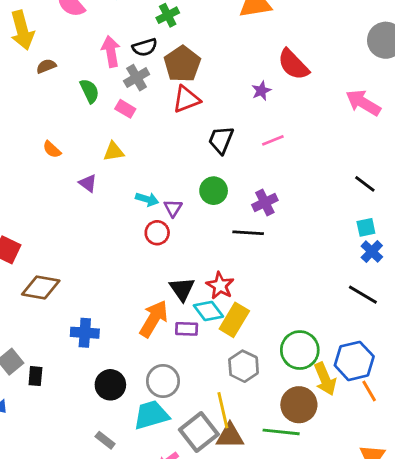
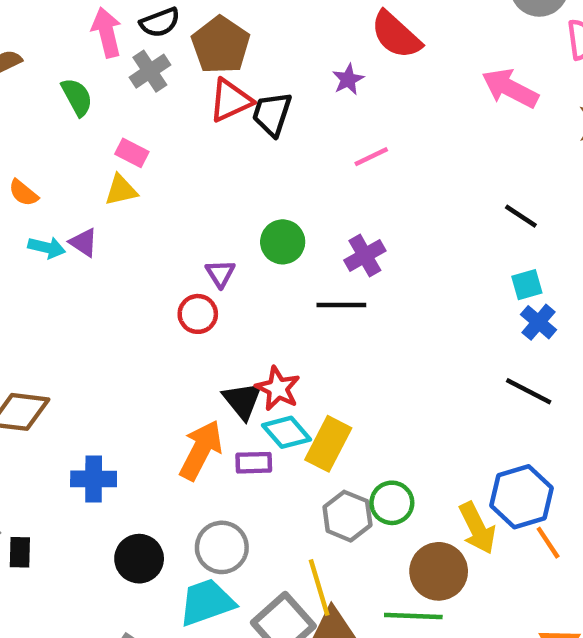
pink rectangle: (125, 109) -> (132, 153), moved
black trapezoid: (221, 140) -> (272, 114), moved
cyan arrow: (147, 199) -> (47, 248), moved
red star: (220, 286) -> (278, 388), moved
green circle: (300, 350) -> (392, 503), moved, size x0.7

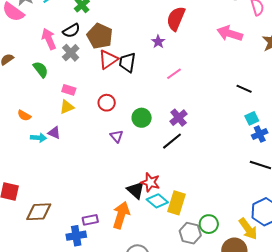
red semicircle: (396, 35) -> (176, 19), turned 80
black line: (341, 305) -> (172, 141), turned -30
red circle: (198, 314) -> (107, 103), moved
blue cross: (539, 322) -> (260, 134), turned 35
purple rectangle: (254, 463) -> (90, 220), moved

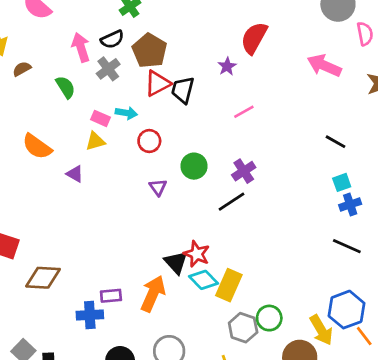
orange semicircle: (24, 115) -> (37, 147), size x1.6
cyan arrow: (39, 138) -> (126, 113), moved

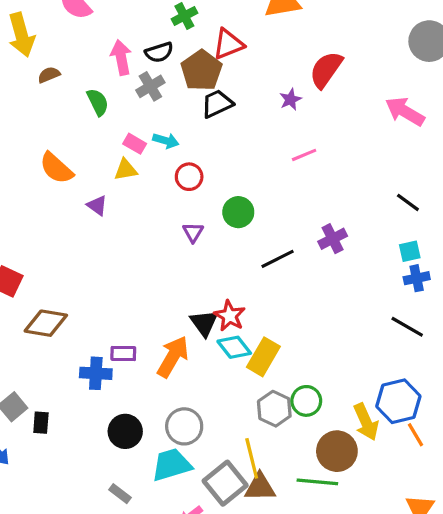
red triangle: (157, 83) -> (228, 44), moved
black trapezoid: (183, 90) -> (217, 104), moved, turned 44
purple cross: (244, 171) -> (333, 239), moved

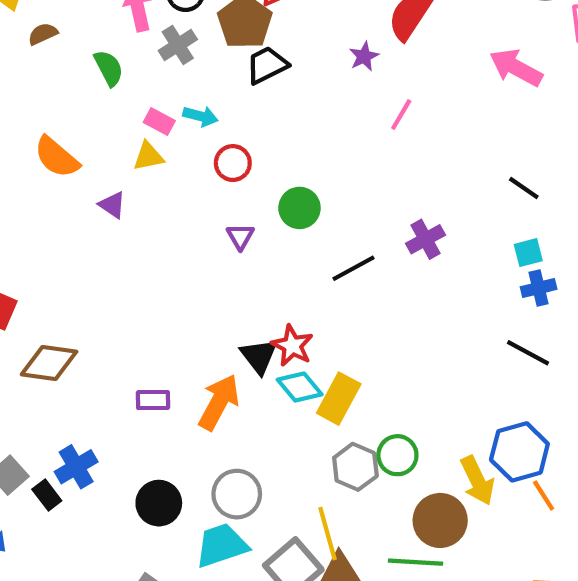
pink line: (304, 155) -> (401, 115), moved, turned -35
blue cross: (96, 373) -> (76, 467), moved, turned -32
black rectangle: (41, 423) -> (47, 495), turned -40

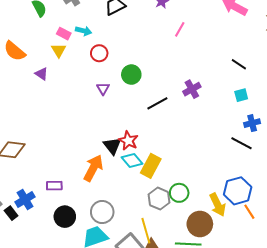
yellow triangle: (148, 156) -> (59, 50), turned -49
blue cross: (539, 288) -> (252, 123), moved
purple rectangle: (153, 400) -> (54, 186), moved

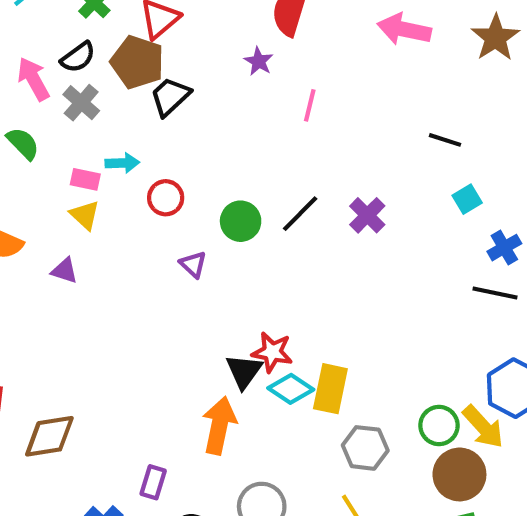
black line: (157, 103) -> (300, 214), moved
black triangle: (112, 146) -> (244, 371), turned 30
purple rectangle: (54, 186) -> (153, 482), turned -56
green circle: (179, 193) -> (439, 425), moved

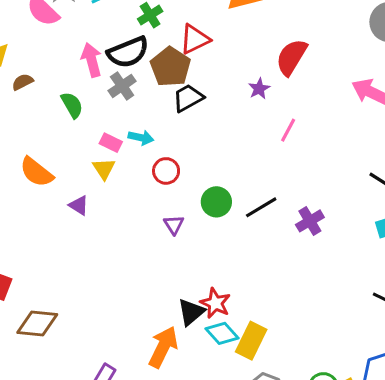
black semicircle: (78, 57) -> (128, 52), size x1.5

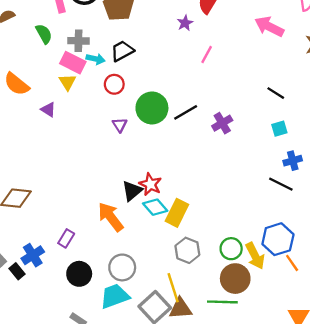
gray cross: (122, 86) -> (78, 41), moved, turned 36
black trapezoid: (188, 98) -> (122, 51), moved
pink rectangle: (111, 143) -> (73, 63), size x1.5
green circle: (216, 202) -> (152, 108), size x1.4
orange arrow: (163, 347) -> (111, 217), turned -64

